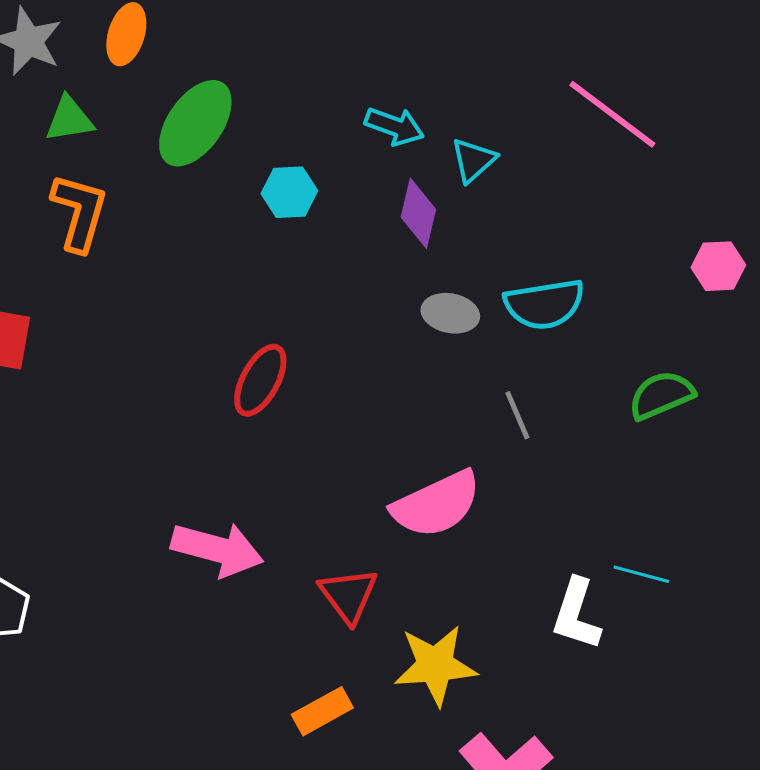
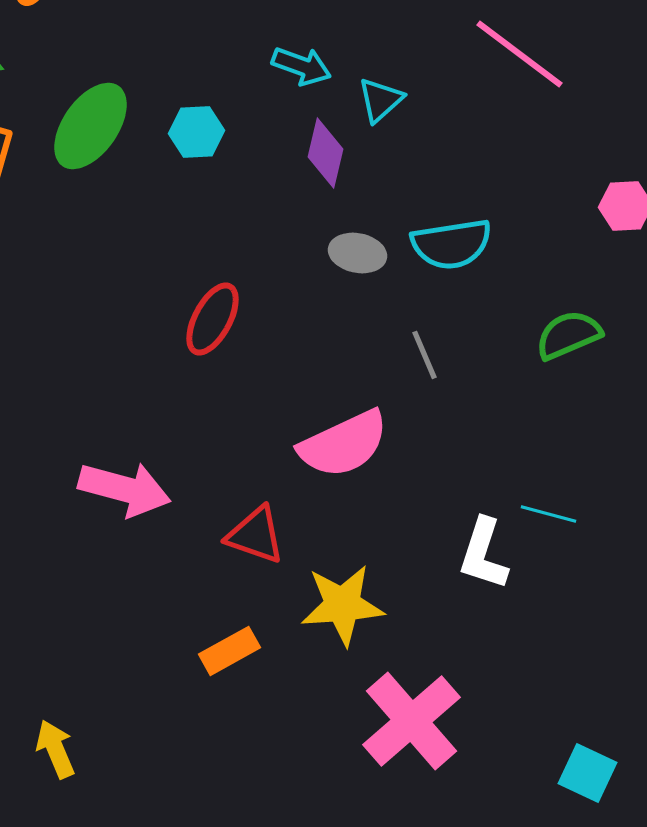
green ellipse: (195, 123) -> (90, 126), moved
red ellipse: (260, 380) -> (212, 319), moved
red triangle: (348, 595) -> (256, 535), turned -34

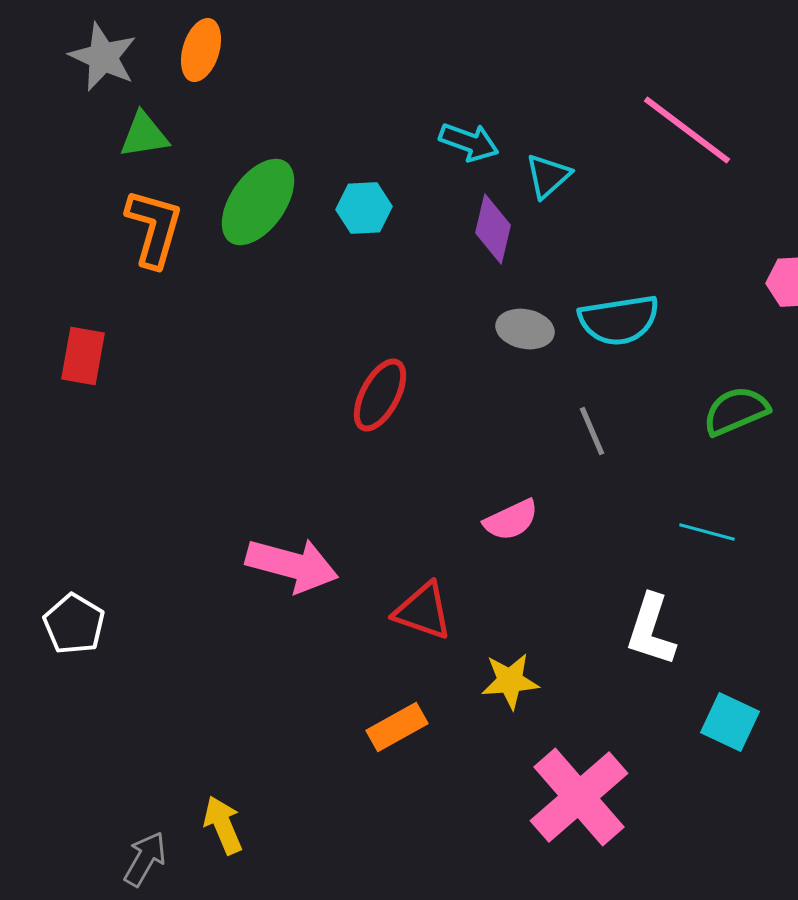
pink semicircle: (344, 444) -> (511, 520), size x0.6
cyan line: (548, 514) -> (707, 532), moved
yellow star: (342, 605) -> (510, 681), size x0.7
cyan square: (588, 773) -> (730, 722), moved

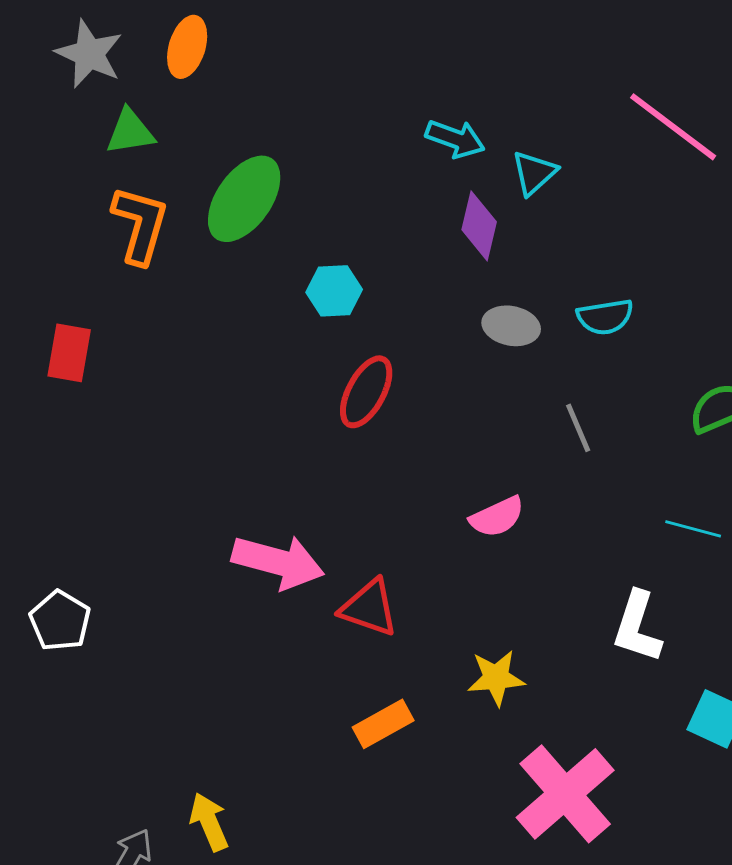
cyan hexagon: (364, 208) -> (334, 291), moved
cyan semicircle: (619, 320) -> (605, 317), size x0.7
red triangle: (423, 611) -> (369, 608), moved

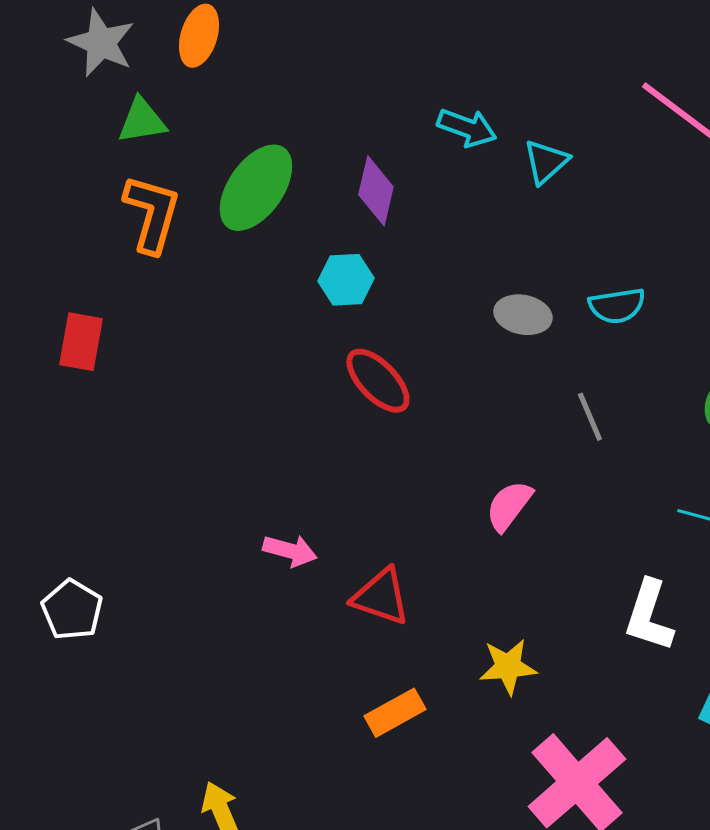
purple diamond: (479, 226) -> (376, 191), moved
red ellipse: (366, 392) -> (378, 381), turned -72
pink semicircle: (497, 517) -> (509, 506), turned 152
pink arrow: (278, 562) -> (290, 551), size x0.6

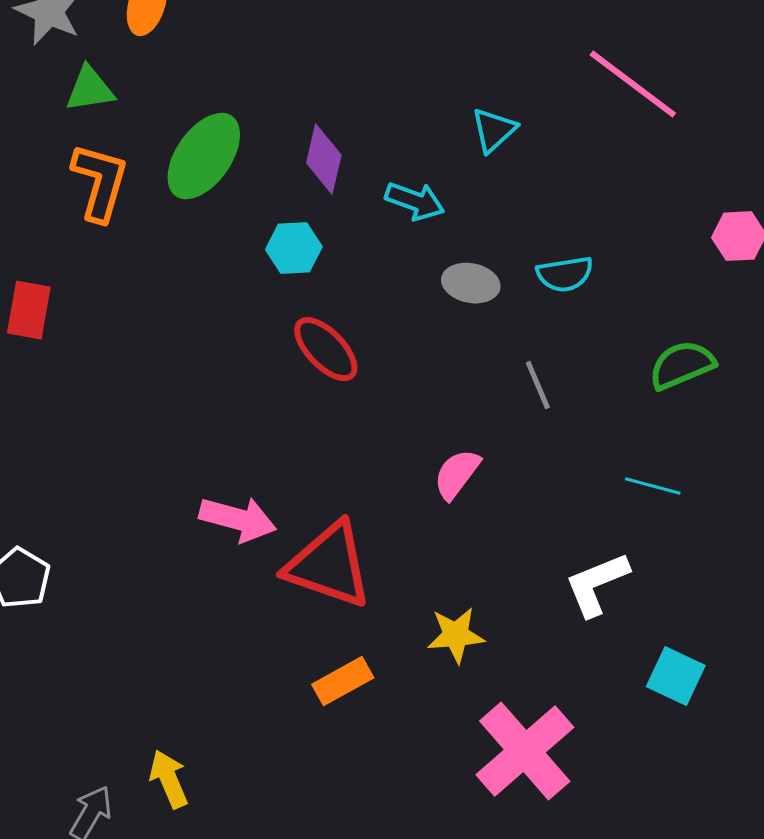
cyan arrow: (467, 128) -> (415, 201), moved
pink arrow: (290, 551) -> (238, 519), size x1.4
red triangle: (381, 597) -> (329, 565), size x1.5
white L-shape: (649, 616) -> (597, 584), turned 50

